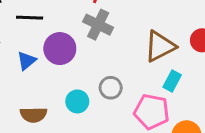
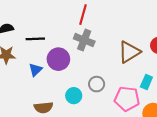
cyan rectangle: (172, 81) -> (146, 82), moved

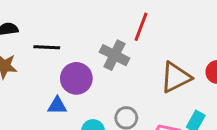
red line: (83, 15) -> (141, 27), moved
blue triangle: (35, 70) -> (57, 106), moved, turned 40

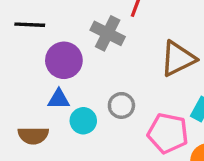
blue triangle: (57, 106) -> (59, 99), moved

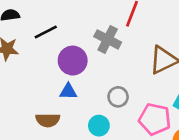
black line: (30, 25) -> (46, 32), turned -30
cyan circle: (83, 121) -> (99, 126), moved

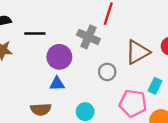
black line: (46, 32) -> (35, 34), turned 30
gray circle: (118, 97) -> (107, 72), moved

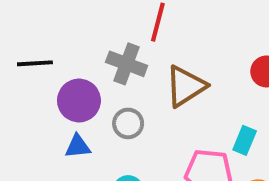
brown triangle: (137, 52) -> (186, 86), moved
gray circle: (107, 72) -> (128, 123), moved

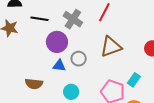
gray cross: (127, 64) -> (73, 19), moved
blue triangle: (78, 146) -> (59, 66), moved

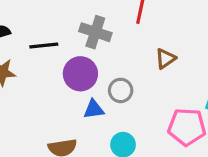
brown triangle: (111, 47) -> (165, 59), size x0.6

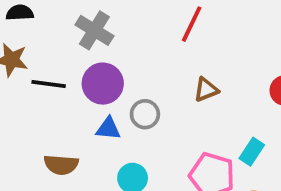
gray cross: (95, 32) -> (94, 30), moved
black line: (44, 46) -> (49, 84), moved

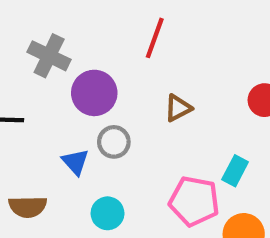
purple circle: (103, 84) -> (94, 93), moved
blue triangle: (108, 129) -> (75, 162), turned 48

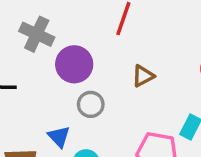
blue triangle: (75, 162) -> (59, 137), moved

